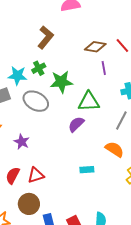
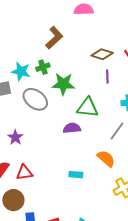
purple semicircle: (76, 124) -> (72, 128), turned 30

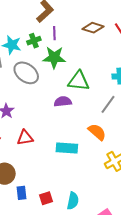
purple line: (107, 76) -> (54, 33), moved
red triangle: (24, 173) -> (25, 138), moved
cyan rectangle: (76, 175) -> (67, 148), size x1.5

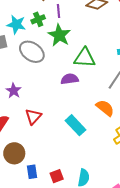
green star: (54, 57) -> (59, 35), turned 30
red triangle: (25, 138) -> (33, 117), turned -36
cyan rectangle: (67, 148) -> (76, 125), turned 45

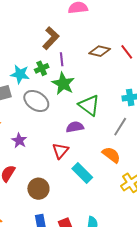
green triangle: (85, 58) -> (89, 105), turned 35
red triangle: (33, 117) -> (60, 151), moved
brown circle: (14, 153) -> (38, 189), moved

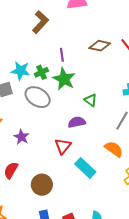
brown L-shape: (51, 38) -> (40, 22), moved
green cross: (42, 68) -> (41, 72), moved
green triangle: (89, 105) -> (90, 100), size x0.6

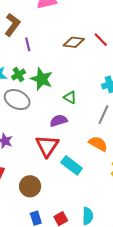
purple line: (62, 55) -> (28, 44), moved
red triangle: (63, 146) -> (47, 146), size x1.4

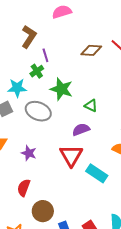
green cross: (18, 75) -> (37, 71), moved
brown circle: (30, 186) -> (43, 211), moved

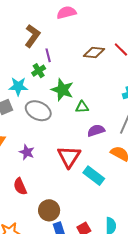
green triangle: (91, 106) -> (82, 107), moved, turned -32
purple semicircle: (81, 130) -> (96, 131), moved
red semicircle: (24, 188) -> (20, 186), turned -48
brown circle: (43, 211) -> (49, 210), moved

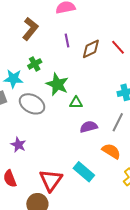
brown diamond: (94, 53) -> (91, 49), turned -35
purple line: (48, 55) -> (67, 40), moved
red triangle: (69, 157) -> (51, 180), moved

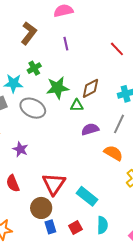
brown diamond: (91, 49) -> (90, 88), moved
green star: (57, 84) -> (57, 88), turned -30
cyan rectangle: (84, 172) -> (87, 196), moved

